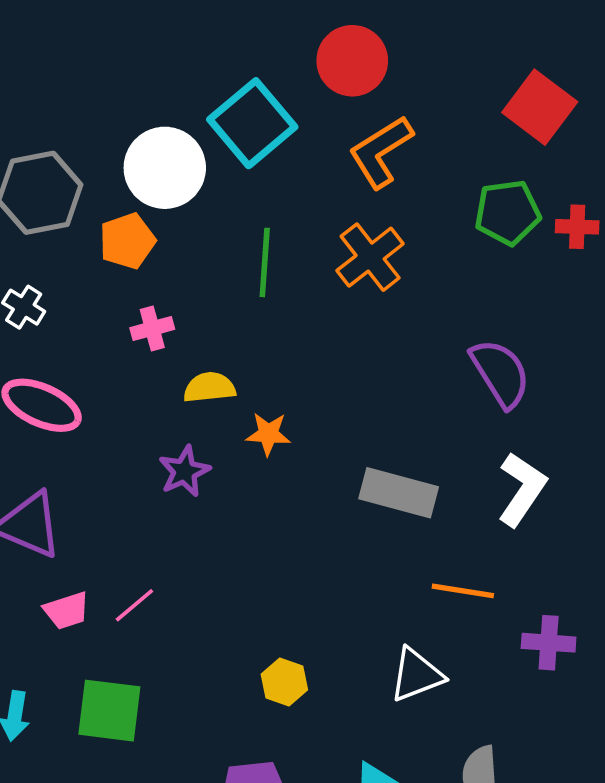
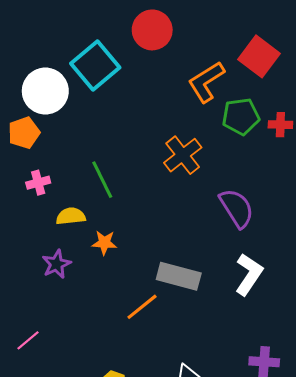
orange L-shape: (381, 152) -> (206, 82), moved
orange cross: (370, 257) -> (183, 155), moved
green line: (265, 262) -> (102, 180), moved, turned -30
orange line: (463, 591) -> (142, 307), moved, turned -48

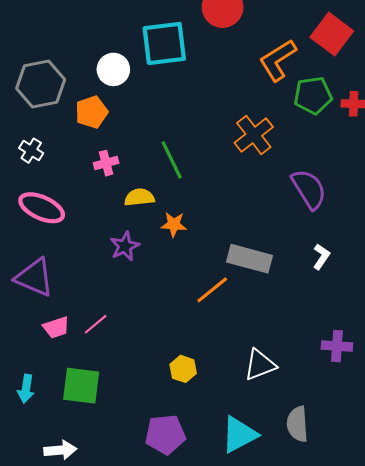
cyan square: (95, 66) -> (164, 43), turned 33
white circle: (45, 91) -> (113, 69), size x0.7
white L-shape: (249, 274) -> (321, 257), size x0.6

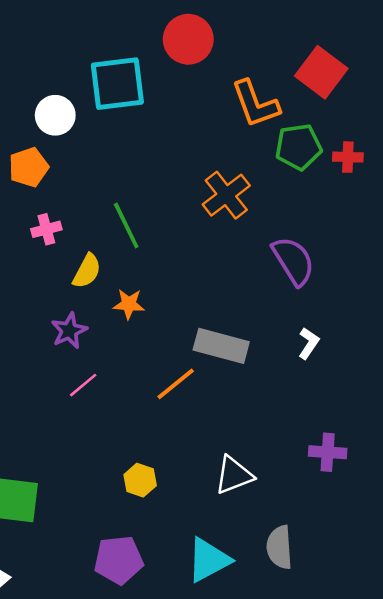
orange L-shape: (278, 60) -> (255, 104), turned -78
yellow semicircle: (139, 197) -> (87, 271), turned 124
pink line: (96, 324) -> (83, 385), moved

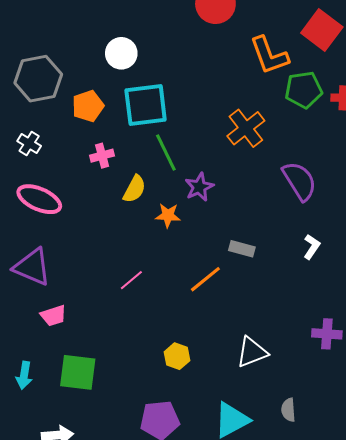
cyan square: (117, 84) -> (146, 105), moved
white circle: (55, 115) -> (121, 53), moved
purple star: (69, 331) -> (199, 187), moved
gray rectangle: (221, 346) -> (242, 249), size x0.6
gray semicircle: (279, 547) -> (288, 410), size x0.7

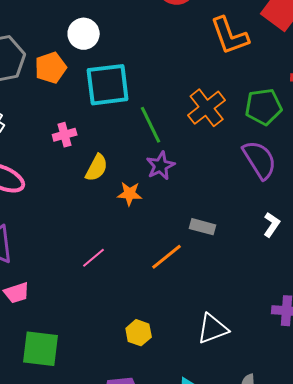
green pentagon: (304, 90) -> (264, 107), moved
orange pentagon: (88, 106) -> (51, 68), moved
green line: (166, 153) -> (151, 125), moved

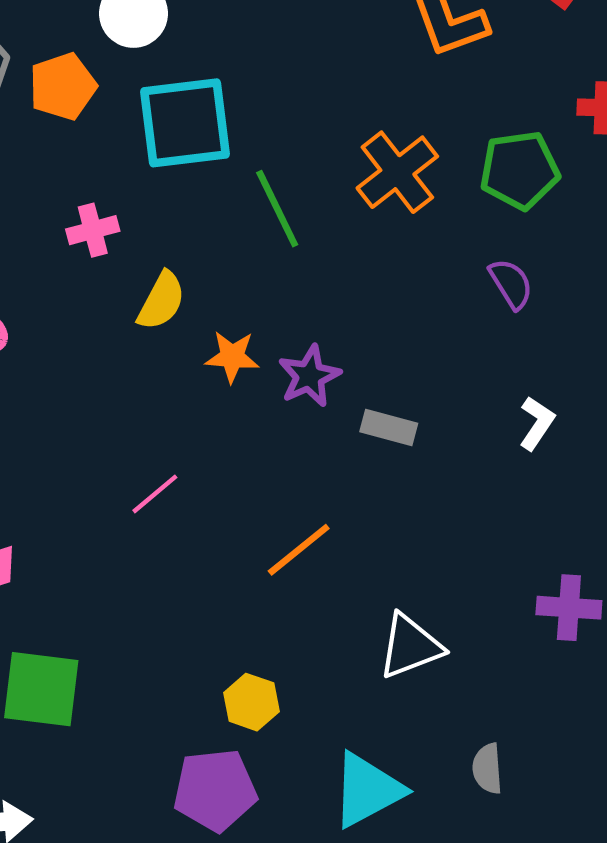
purple semicircle: (260, 160) -> (511, 284), size x0.6
purple star: (161, 166) -> (309, 376), moved
orange line: (167, 257) -> (299, 550), moved
yellow hexagon: (139, 333) -> (251, 702), moved

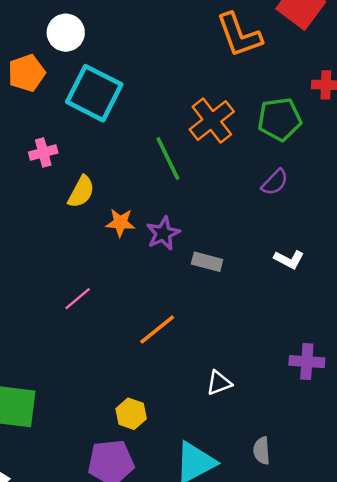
cyan square: (185, 123) -> (94, 93), turned 34
green line: (277, 209) -> (168, 158), moved
purple semicircle: (511, 284) -> (275, 182), turned 76
white L-shape: (537, 423) -> (289, 259), turned 84
white triangle: (410, 646) -> (219, 383), size x0.7

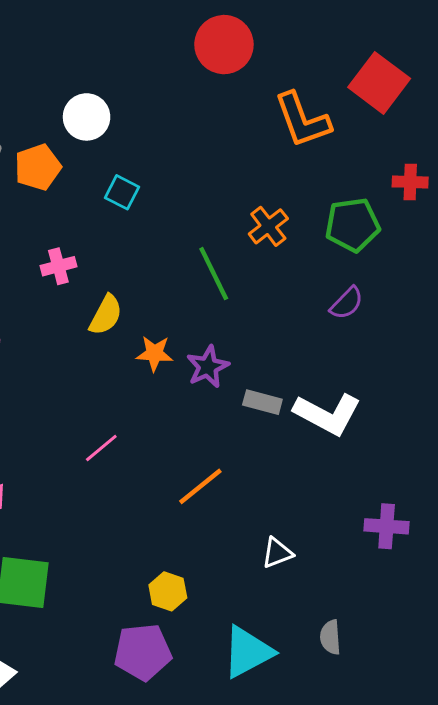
cyan square: (94, 93) -> (122, 192), size x0.5
orange cross: (212, 120) -> (268, 226), size x0.7
white L-shape: (289, 259) -> (327, 414), moved, size x1.8

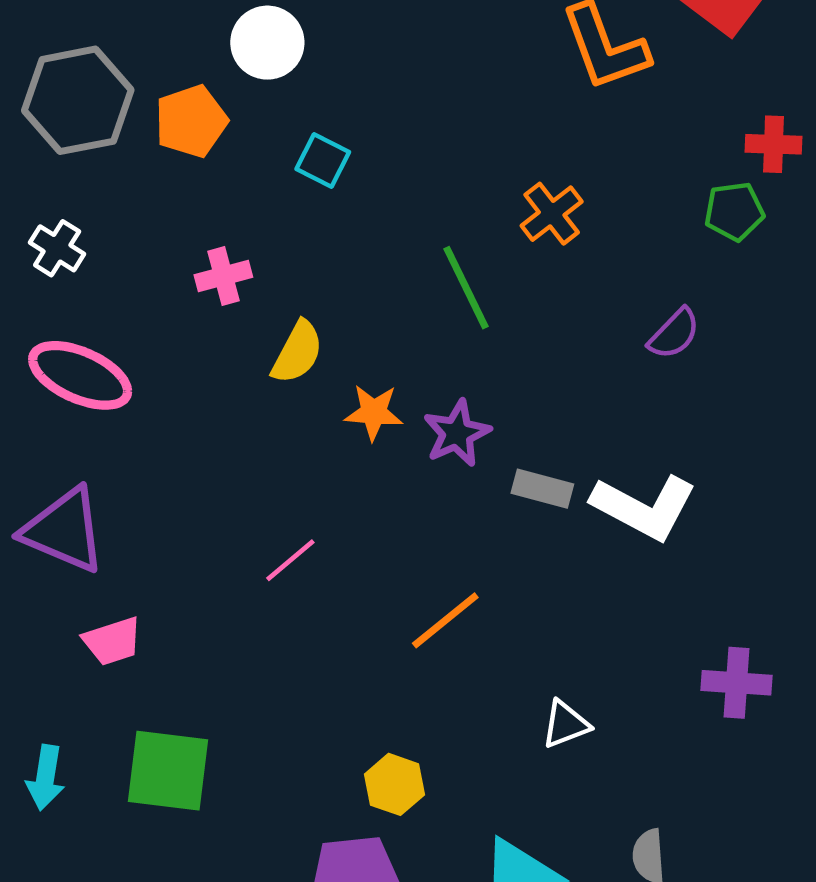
green pentagon: (353, 225) -> (734, 211), moved, size x0.7

